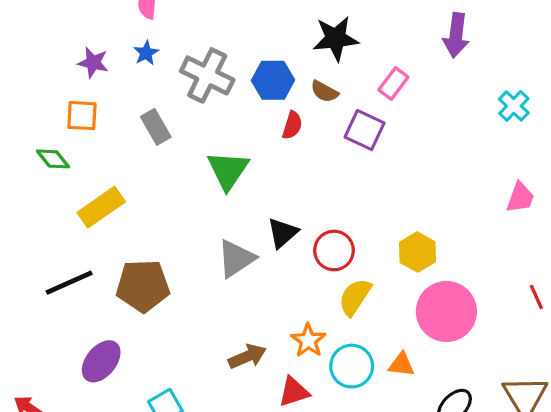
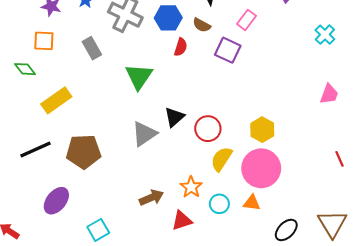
pink circle: (446, 312) -> (261, 168), moved
cyan circle: (352, 366) -> (219, 204), size x0.7

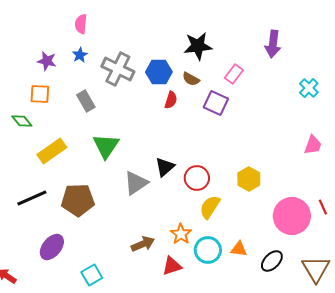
green triangle: (139, 76) -> (106, 146), moved
pink circle: (261, 168) -> (292, 216), moved
cyan circle: (219, 204) -> (208, 250), size x1.4
black ellipse: (286, 230) -> (272, 261), moved

